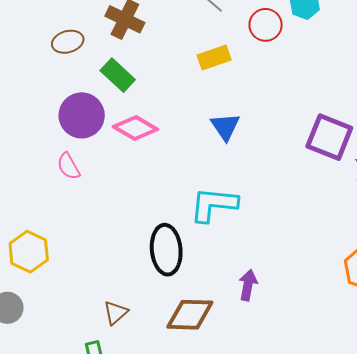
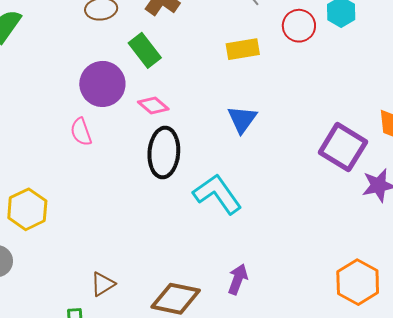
pink diamond: (135, 128) -> (153, 105), size x0.7
cyan L-shape: (214, 204) -> (217, 194), turned 39
black ellipse: (166, 250) -> (164, 153), moved

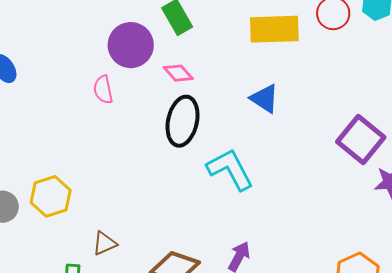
yellow rectangle: (243, 49) -> (274, 29), size x1.5
blue triangle: (242, 119) -> (265, 98), turned -40
yellow hexagon: (27, 209) -> (51, 196), moved

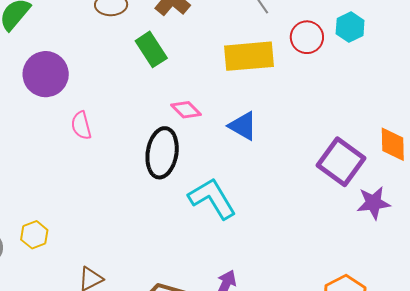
purple circle: (131, 45) -> (46, 74), moved
pink diamond: (178, 73) -> (186, 110), moved
yellow hexagon: (51, 196) -> (34, 235), size x0.7

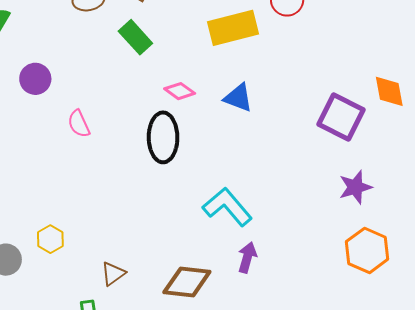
purple circle: (46, 74) -> (35, 79), size x0.7
cyan L-shape: (212, 198) -> (227, 207), moved
purple star: (373, 203) -> (355, 187), moved

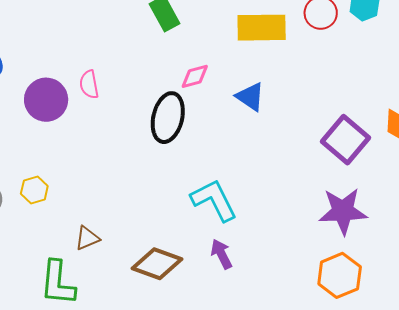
purple circle: (35, 79) -> (46, 100), moved, size x1.4
pink diamond: (180, 91) -> (195, 76), turned -64
purple star: (355, 187) -> (343, 211), size x1.4
purple arrow: (247, 257) -> (221, 254), turned -56

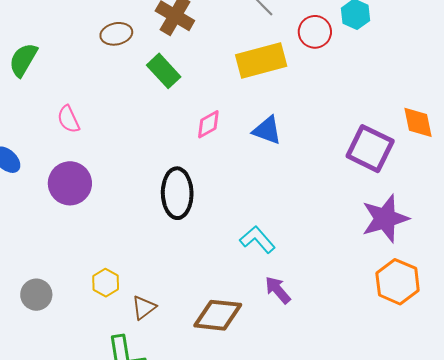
pink semicircle: (89, 84) -> (68, 119), moved
black ellipse: (168, 118) -> (177, 193), moved
yellow hexagon: (34, 190) -> (106, 283), moved
cyan L-shape: (214, 200) -> (257, 240), size x0.7

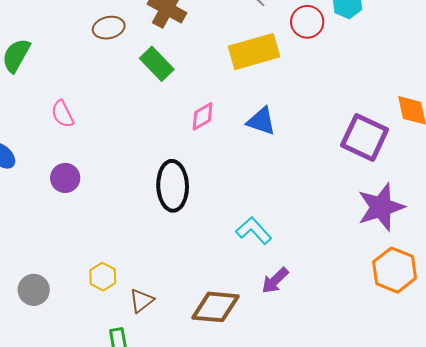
purple circle: (70, 183) -> (65, 178), size x0.7
purple arrow: (278, 290) -> (275, 281), turned -92

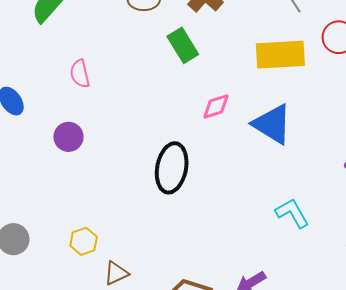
blue triangle: (261, 121) -> (272, 124), size x1.4
cyan L-shape: (254, 231) -> (292, 213), moved

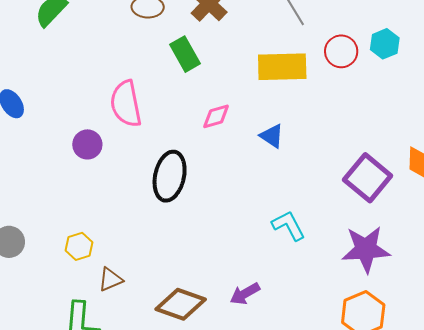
pink semicircle: (80, 74) -> (126, 104), moved, size x1.6
blue triangle: (272, 124) -> (272, 136), size x0.6
purple circle: (68, 137) -> (87, 144), moved

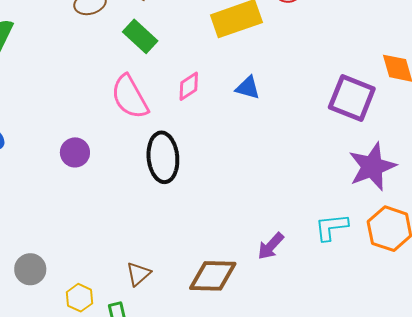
pink semicircle: (126, 104) -> (130, 97), moved
cyan L-shape: (289, 225) -> (331, 227), moved, turned -51
yellow hexagon: (79, 246) -> (79, 298), moved

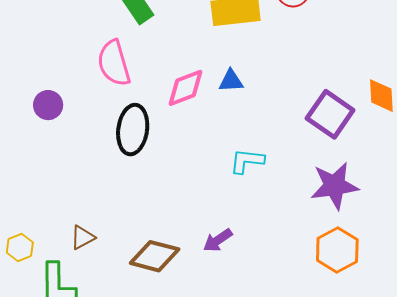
pink diamond: (189, 86) -> (185, 88), moved, size x1.4
blue triangle: (248, 88) -> (231, 81), turned -32
cyan L-shape: (331, 227) -> (247, 161), moved

